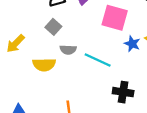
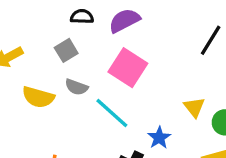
pink square: (115, 18) -> (128, 68), moved
blue star: (132, 44) -> (159, 138), moved

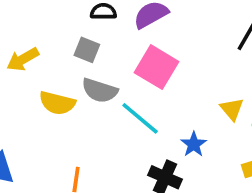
gray square: (66, 50) -> (87, 50), turned -35
gray semicircle: (76, 87) -> (100, 90), size x1.4

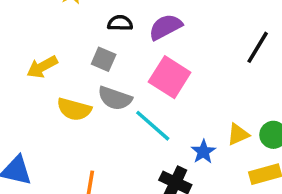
yellow triangle: (232, 109) -> (238, 134), moved, turned 45

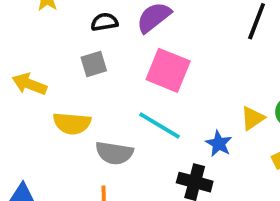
gray square: (104, 59) -> (94, 64), turned -30
yellow arrow: (42, 67) -> (29, 84), turned 60
gray semicircle: (115, 98) -> (114, 153), moved

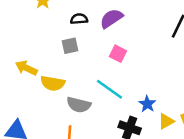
pink square: (168, 70) -> (118, 54), size x0.6
yellow arrow: (29, 84) -> (26, 68), moved
yellow triangle: (253, 118) -> (166, 121), moved

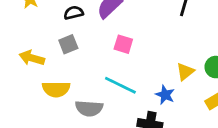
yellow arrow: (26, 68) -> (32, 58), moved
yellow triangle: (166, 121) -> (185, 72), moved

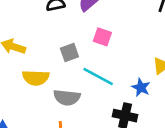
gray square: (68, 44) -> (69, 53), moved

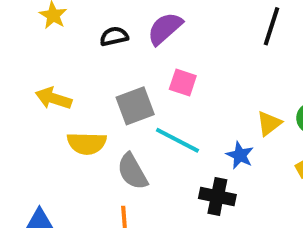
gray square: (69, 53) -> (135, 106), size x1.4
gray semicircle: (67, 98) -> (132, 171), turned 55

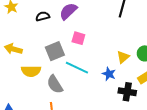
black cross: (217, 197) -> (127, 92), moved

